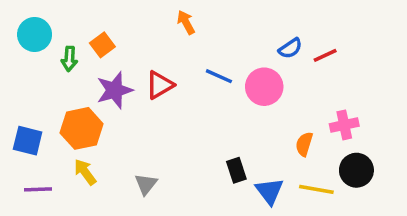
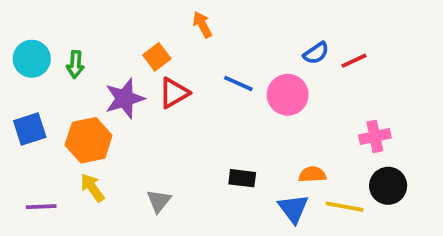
cyan circle: (35, 34) -> (32, 59), moved
orange square: (102, 45) -> (157, 57), moved
blue square: (28, 141) -> (30, 129), moved, turned -32
orange semicircle: (304, 144) -> (312, 174), moved, turned 70
black rectangle: (236, 170) -> (242, 178), moved, turned -65

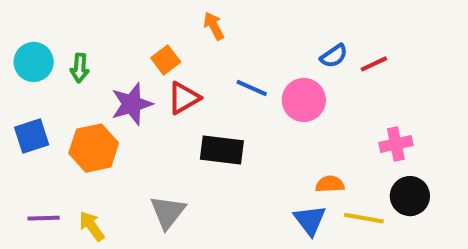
black rectangle: (242, 178) -> (222, 150), moved, size x1.5
yellow arrow: (92, 188) -> (92, 226), moved
gray triangle: (159, 201) -> (168, 212), size x1.4

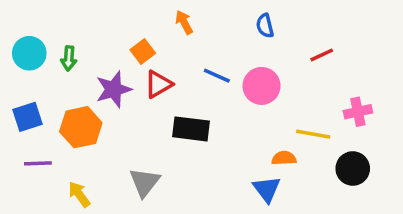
blue semicircle: (334, 56) -> (265, 26), moved, turned 110
pink cross: (396, 144) -> (358, 112), moved
purple line: (44, 218) -> (38, 163), moved
yellow line: (364, 218) -> (313, 134), moved

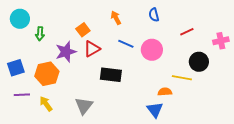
orange arrow: (184, 22) -> (116, 18), moved
cyan circle: (29, 53) -> (20, 19), moved
pink cross: (358, 112) -> (221, 41), moved
black circle: (353, 169) -> (199, 62), moved
yellow arrow: (79, 194) -> (46, 104), moved

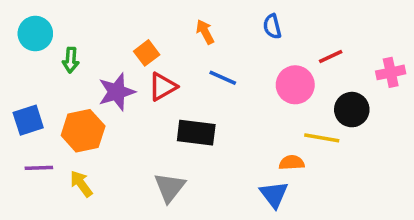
pink circle: (152, 50) -> (295, 85), moved
gray triangle: (84, 106) -> (170, 187), moved

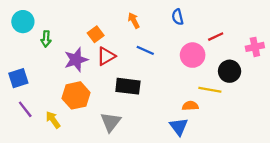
orange hexagon: (83, 131) -> (76, 95), moved
purple line: (39, 168) -> (25, 109), turned 54

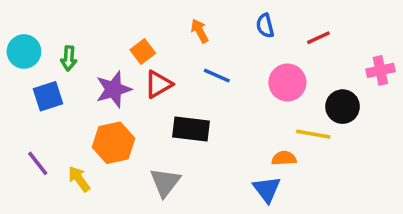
cyan circle: (23, 22) -> (24, 51), moved
red line: (216, 37) -> (318, 38), moved
blue square: (18, 78) -> (48, 96), moved

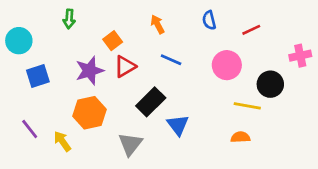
green arrow: (69, 58) -> (69, 19), moved
black rectangle: (191, 129) -> (151, 102), turned -52
orange semicircle: (284, 158) -> (240, 137), moved
blue triangle: (267, 189) -> (178, 125), moved

